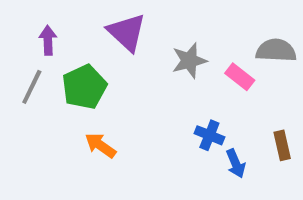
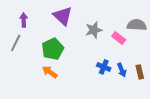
green pentagon: (84, 87) -> (53, 49), moved
blue arrow: (236, 164) -> (122, 70), moved

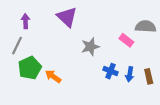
gray star: (94, 30) -> (90, 47), moved
green pentagon: (53, 49) -> (30, 68), moved
blue arrow: (122, 70) -> (130, 74), turned 32

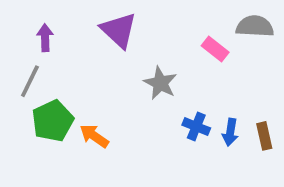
gray semicircle: (146, 26) -> (255, 26), moved
pink rectangle: (126, 40) -> (215, 49), moved
gray star: (90, 47) -> (160, 83), turned -30

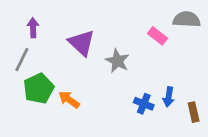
purple triangle: (119, 30) -> (81, 43), moved
blue cross: (196, 127) -> (144, 104), moved
brown rectangle: (264, 136) -> (194, 112), moved

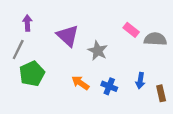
gray semicircle: (187, 19) -> (155, 39), moved
orange arrow: (69, 100) -> (80, 83), moved
blue cross: (144, 104) -> (109, 86), moved

